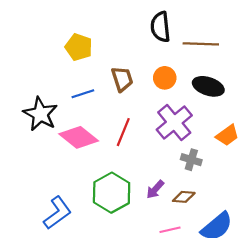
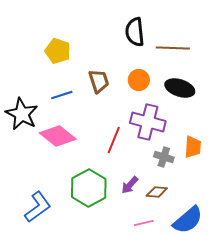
purple cross: (174, 122) -> (148, 122), turned -36
red line: (123, 132) -> (114, 140), moved
orange trapezoid: (227, 135) -> (193, 147), moved, turned -50

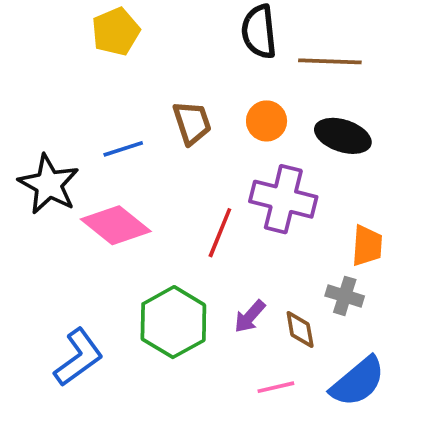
yellow pentagon: (58, 51) -> (116, 32), moved, turned 30
gray cross: (164, 157) -> (345, 296), moved
brown diamond: (157, 192) -> (300, 329), turned 75

